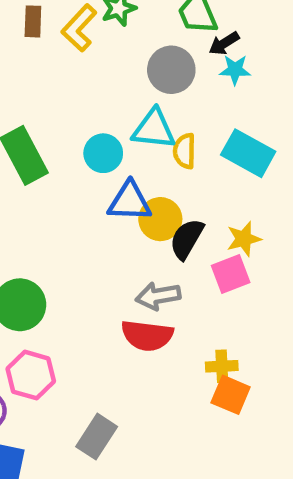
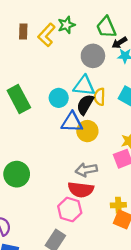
black semicircle: (187, 239) -> (85, 105), moved
pink hexagon: (31, 375) -> (70, 210), moved

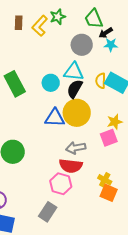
yellow semicircle: (100, 97) -> (101, 81), moved
blue triangle: (72, 122) -> (55, 118), moved
yellow circle: (87, 131) -> (77, 113), size x1.4
yellow cross: (118, 205) -> (105, 180), turned 32

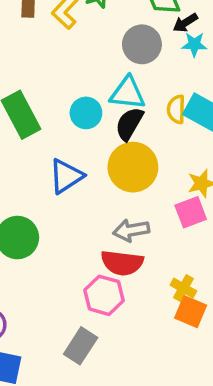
blue triangle: (55, 118) -> (66, 176), moved, turned -35

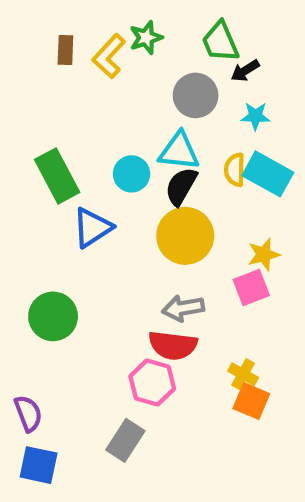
cyan star: (194, 44) -> (255, 116), moved
blue triangle: (66, 176) -> (92, 228), moved

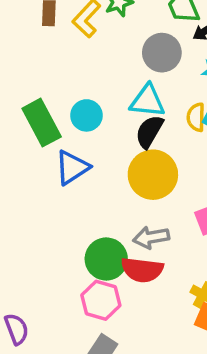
cyan circle: (132, 174) -> (86, 115), moved
green circle: (53, 316) -> (106, 259), moved
pink hexagon: (152, 382) -> (101, 300), moved

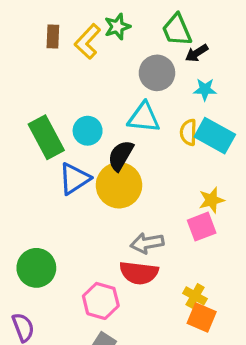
black semicircle: (149, 132) -> (121, 155), moved
yellow circle: (153, 175) -> (119, 185), moved
green circle: (106, 259) -> (36, 268), moved

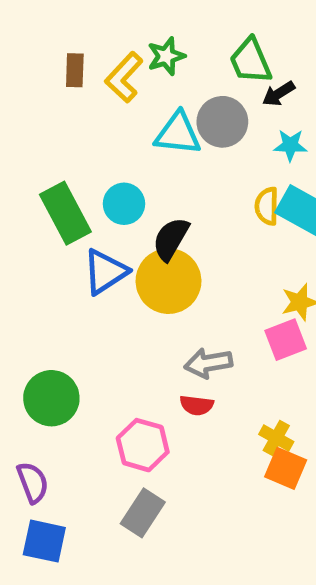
cyan triangle: (144, 117) -> (178, 134), moved
red semicircle: (139, 273) -> (197, 405), size x0.6

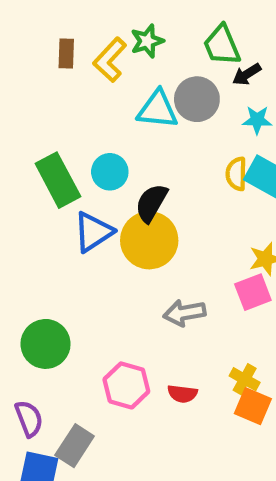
red semicircle: (197, 405) -> (182, 394), moved
gray rectangle: (143, 513) -> (75, 446), moved

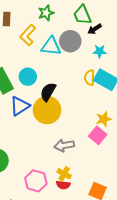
yellow L-shape: (110, 60) -> (28, 35), moved
pink square: (253, 292) -> (98, 135), turned -30
yellow cross: (245, 379) -> (64, 174), moved

